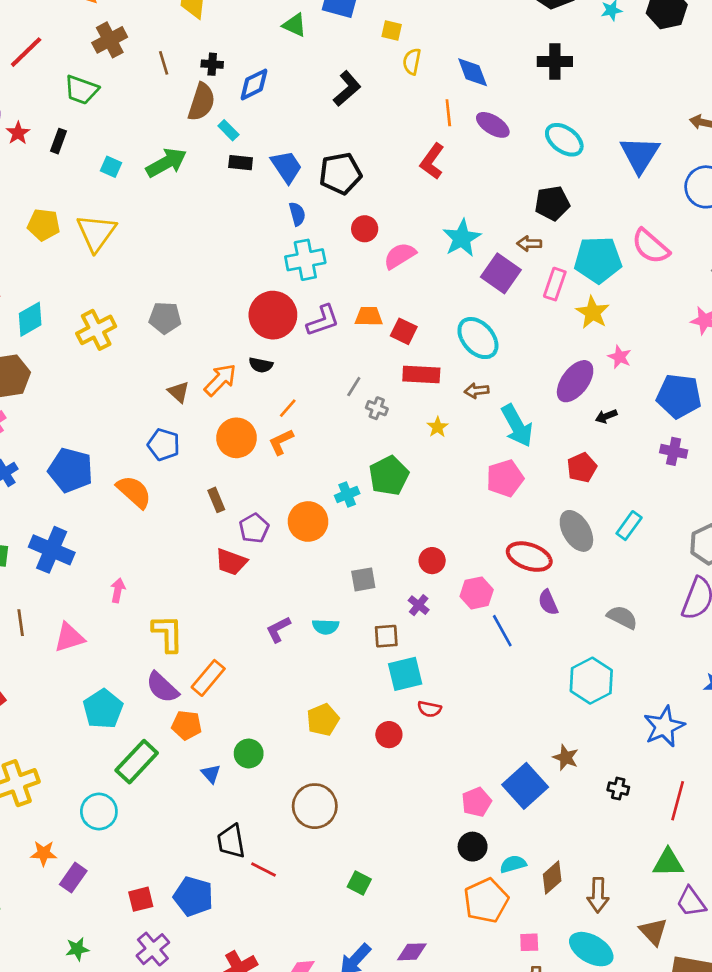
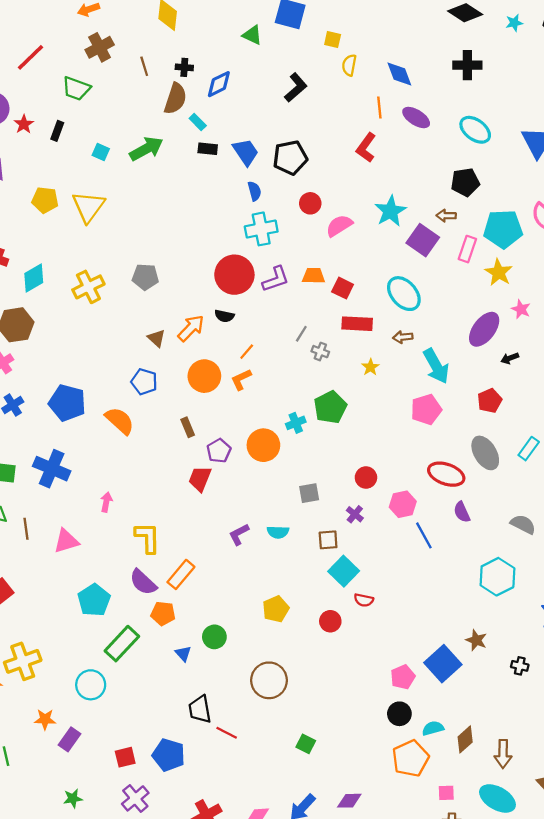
red trapezoid: (231, 562) -> (200, 479), turned 92
cyan square: (405, 674) -> (344, 571), turned -32

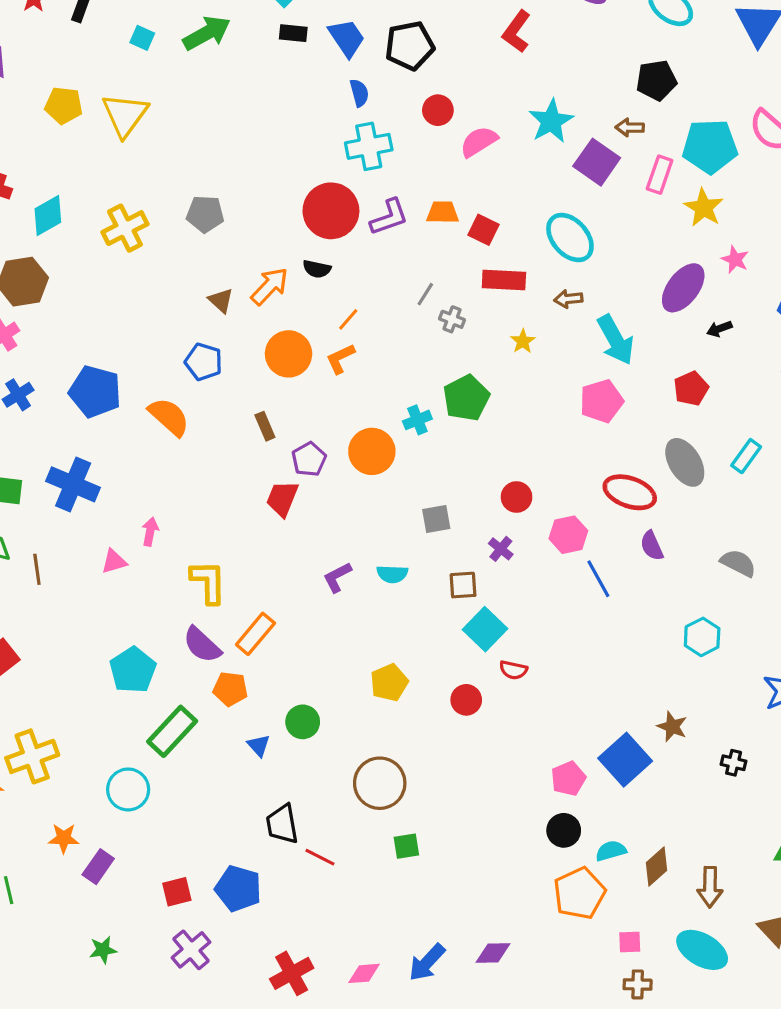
pink triangle: (66, 541) -> (114, 561), moved, size x0.7
cyan hexagon: (497, 577) -> (702, 637), size x0.7
green square: (306, 744) -> (406, 846), moved, turned -36

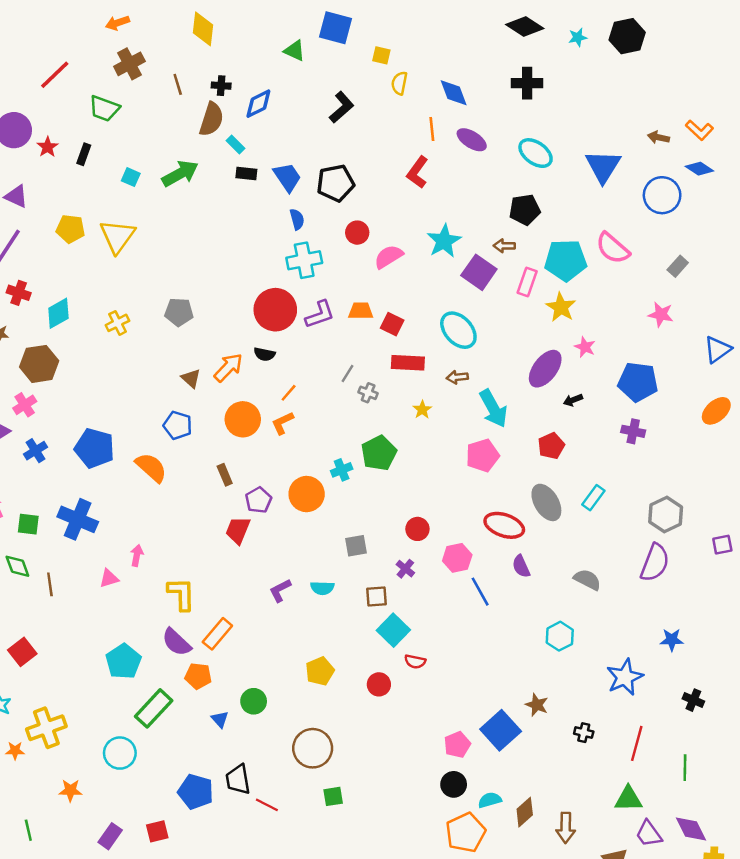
yellow cross: (125, 228) -> (117, 323), size x0.7
purple rectangle: (98, 867) -> (110, 836), moved
blue pentagon: (238, 889) -> (196, 792), moved

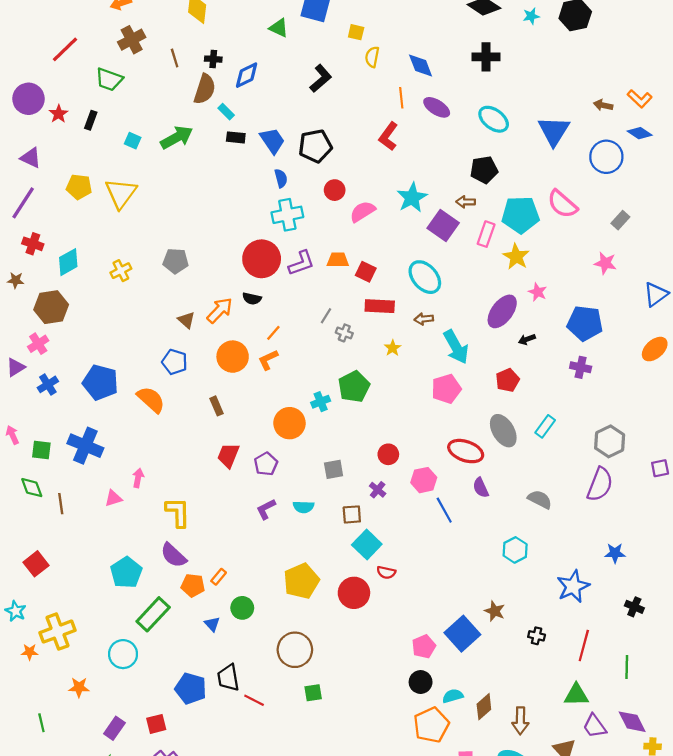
purple pentagon: (258, 500) -> (266, 464), moved
orange rectangle: (217, 634) -> (219, 577), moved, size x0.6
yellow pentagon: (320, 671) -> (301, 581), size x1.4
red circle: (379, 684) -> (354, 593), size x1.5

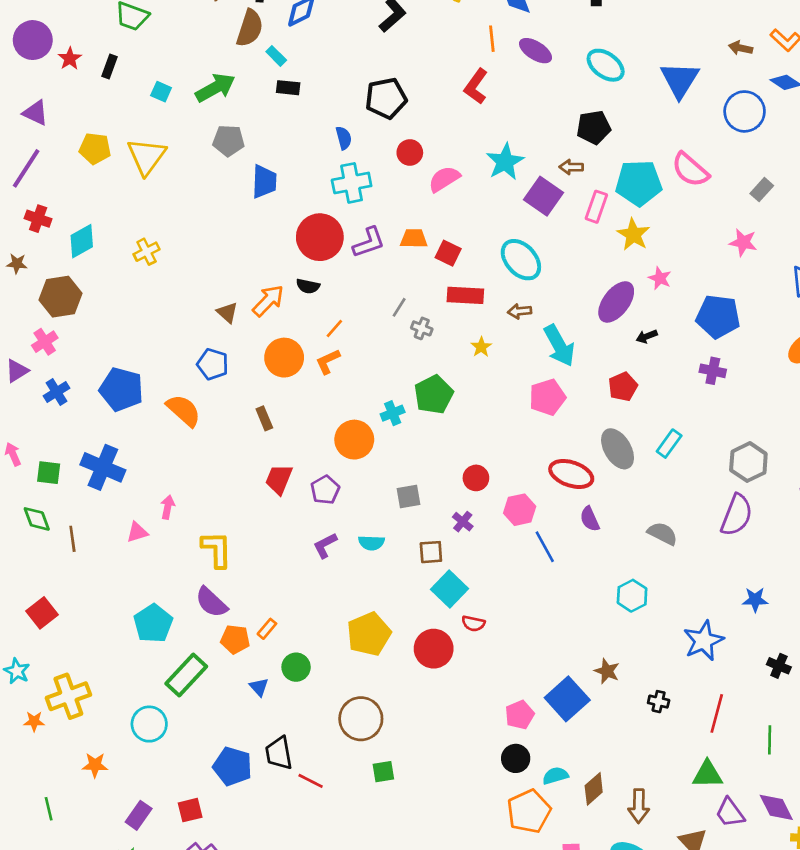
blue trapezoid: (272, 141) -> (264, 182), moved, turned 36
gray pentagon: (176, 261) -> (229, 141), moved

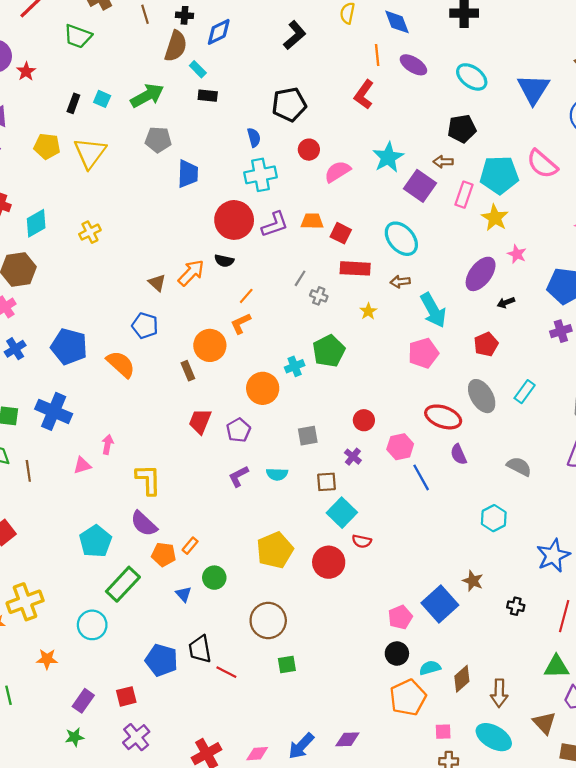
black rectangle: (109, 66) -> (73, 103), moved
orange circle: (284, 358) -> (210, 345), moved
purple cross: (713, 371) -> (561, 331), turned -30

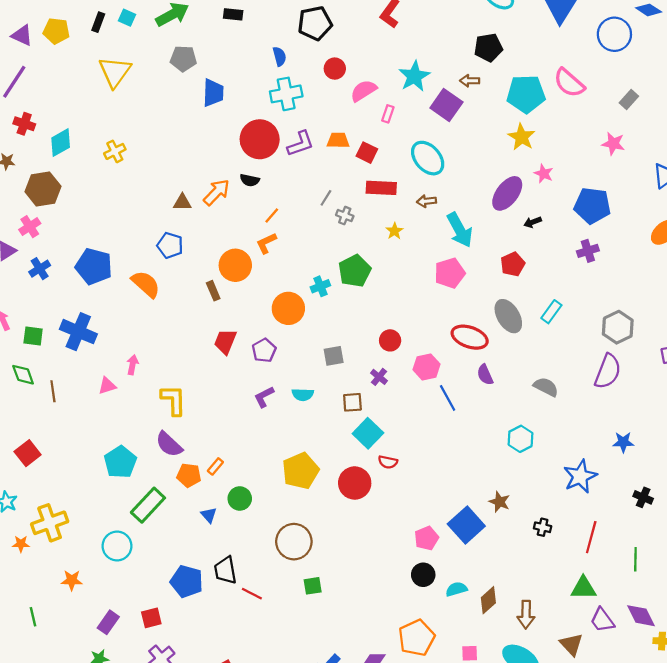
yellow pentagon: (47, 146) -> (56, 31), moved
pink rectangle: (464, 195) -> (388, 114), moved, size x0.7
brown triangle: (157, 283) -> (182, 202), turned -42
orange pentagon: (408, 698) -> (417, 638), moved

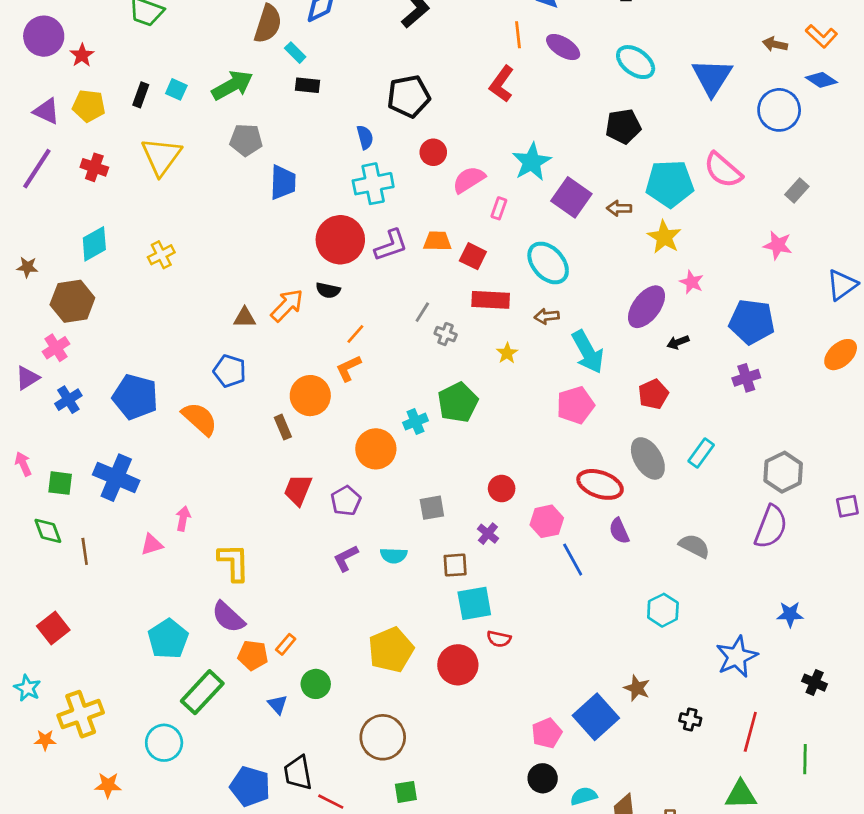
brown arrow: (470, 81) -> (619, 208), moved
red cross: (24, 124) -> (94, 167), moved
cyan square: (368, 433) -> (474, 603), turned 36

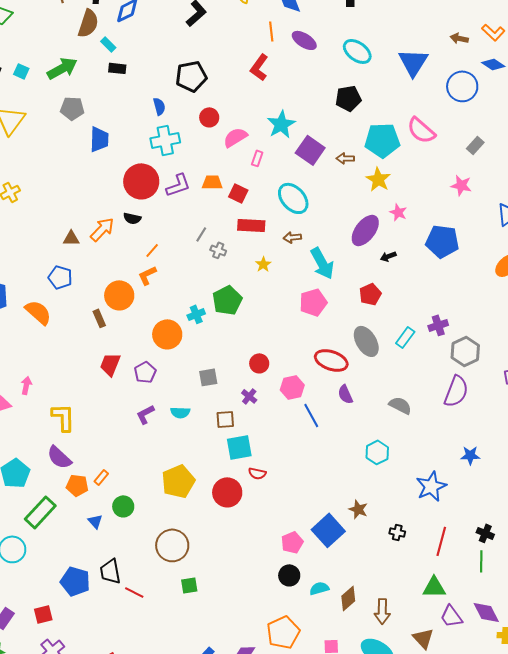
purple cross: (746, 378) -> (438, 325), moved
black cross: (815, 683) -> (485, 533), moved

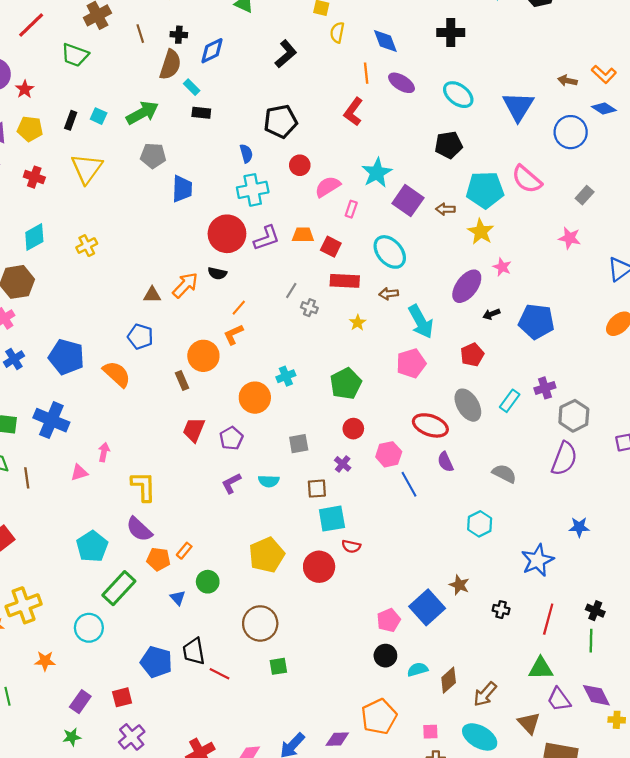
blue pentagon: (442, 241) -> (536, 322), moved
green pentagon: (227, 300) -> (346, 384), moved
brown arrow: (382, 611) -> (485, 694), turned 40

